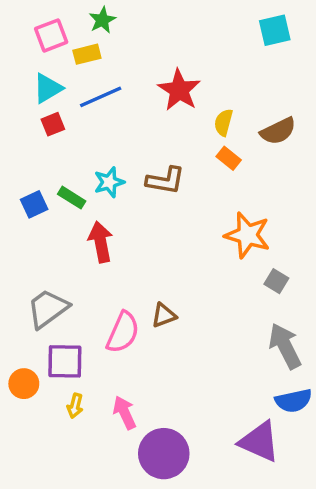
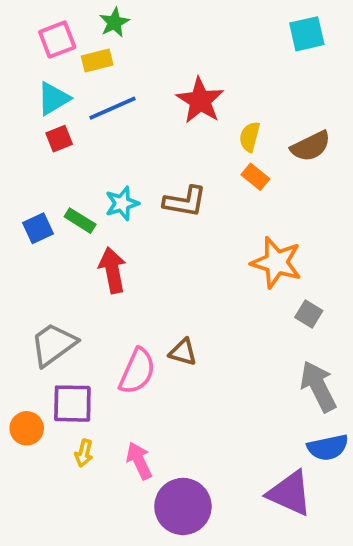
brown triangle: (164, 315) -> (183, 352), turned 36

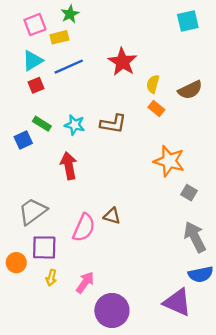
cyan star: (122, 203) -> (75, 125), turned 30
green rectangle: (80, 221) -> (42, 124), moved
pink arrow: (139, 461) -> (85, 282), turned 60

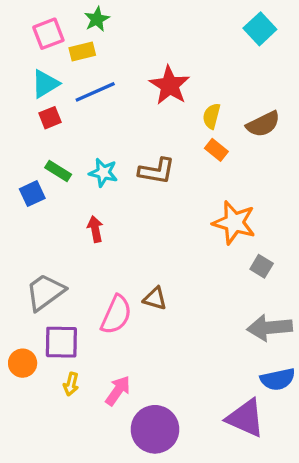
cyan square: (188, 21) -> (260, 29), turned -30
red arrow: (69, 166) -> (95, 229), size x0.7
gray arrow: (195, 237) -> (270, 328), turned -68

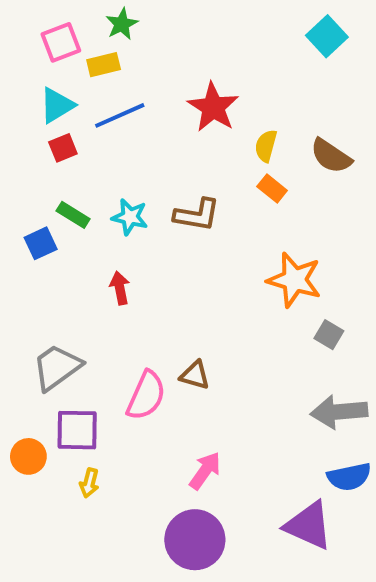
brown semicircle: (263, 124) -> (331, 156), turned 60
pink arrow: (118, 391) -> (205, 471), moved

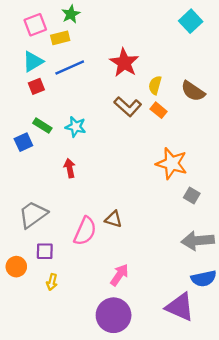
brown L-shape: (197, 215) -> (128, 107), moved, turned 32
purple square: (77, 430) -> (45, 251), size x0.7

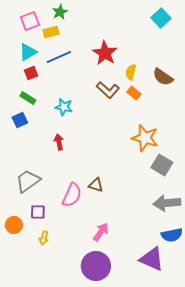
green rectangle: (42, 126) -> (28, 98), moved
gray square: (192, 195) -> (162, 165), size x1.5

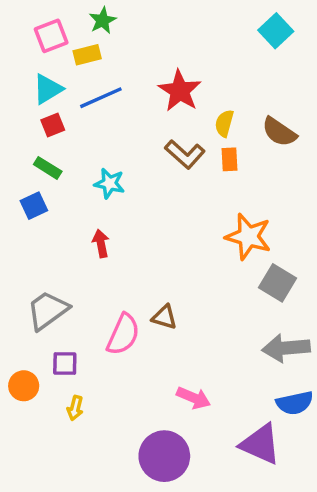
orange rectangle: (134, 93) -> (229, 159), turned 48
pink arrow: (101, 232) -> (193, 398), moved, turned 78

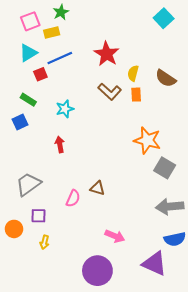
red square: (53, 125) -> (40, 74), moved
cyan star: (109, 183) -> (65, 109), turned -30
pink semicircle: (123, 334) -> (73, 198), size x0.7

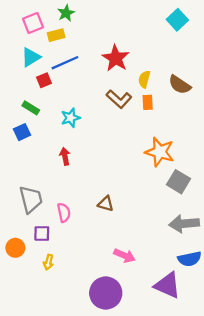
gray trapezoid: (28, 184) -> (31, 199), turned 112
pink semicircle: (73, 198) -> (64, 213), moved, turned -36

